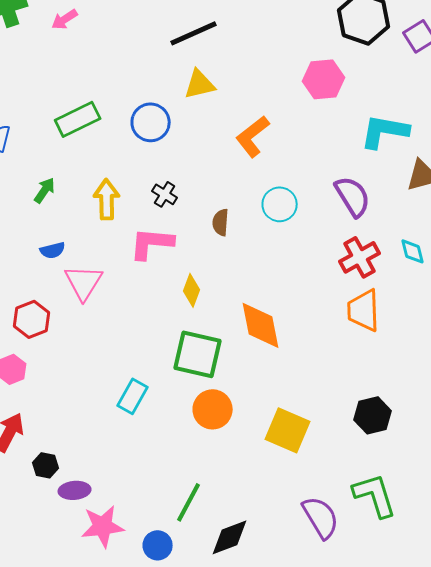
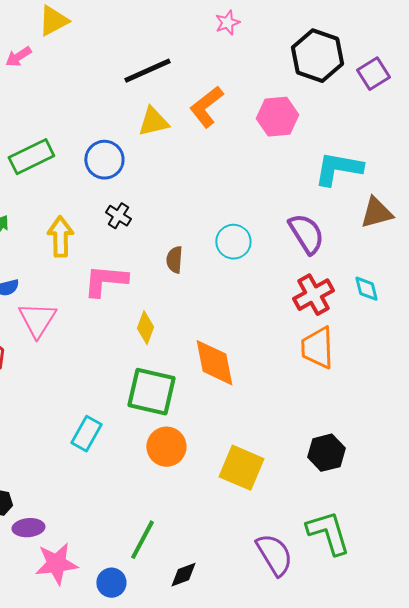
orange L-shape: (253, 136) -> (206, 107), moved
black cross: (165, 194) -> (118, 216), moved
black diamond: (230, 537) -> (183, 575), size x0.7

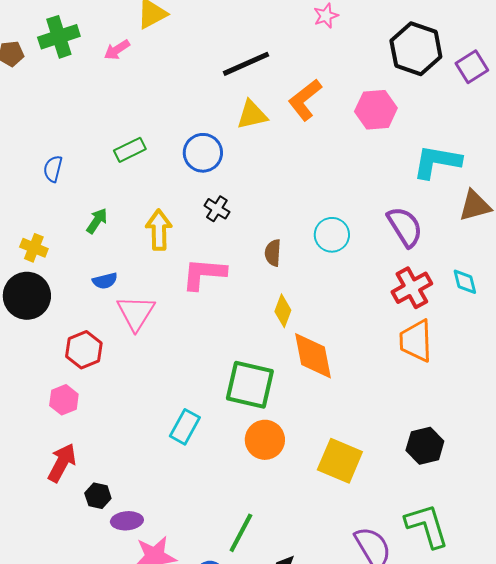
green rectangle: (31, 157) -> (130, 150), size x0.7
yellow diamond: (145, 328) -> (283, 311), moved

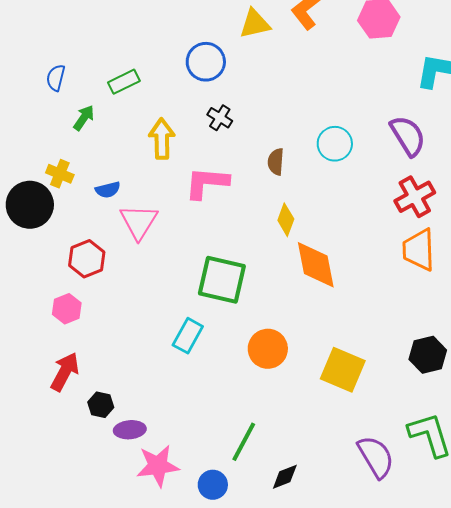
green rectangle: (130, 150) -> (124, 82), moved
green arrow: (97, 221) -> (84, 118), moved
yellow cross: (34, 248) -> (60, 174), moved
green square: (250, 385) -> (222, 280), moved

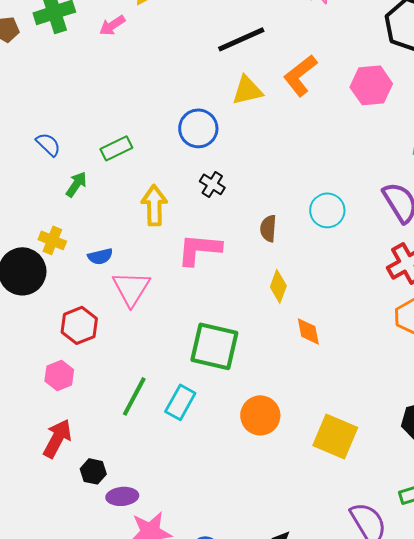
blue semicircle: (56, 78) -> (48, 144), turned 120
orange diamond: (316, 265) -> (308, 331), size x0.6
green line: (244, 442) -> (134, 396), moved

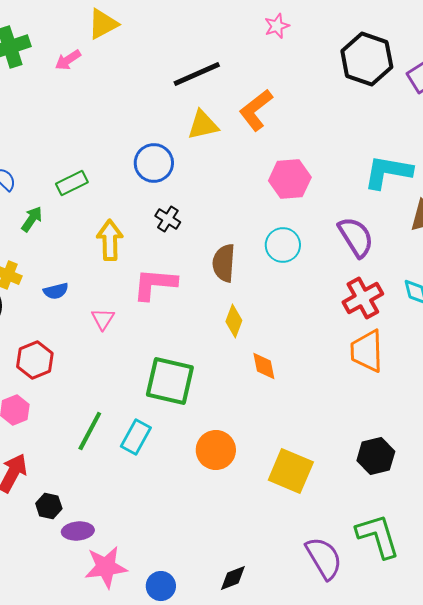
pink hexagon: (371, 85) -> (290, 179), moved
brown semicircle: (268, 228) -> (224, 263), size x1.4
pink triangle: (131, 288) -> (103, 319), moved, size x0.6

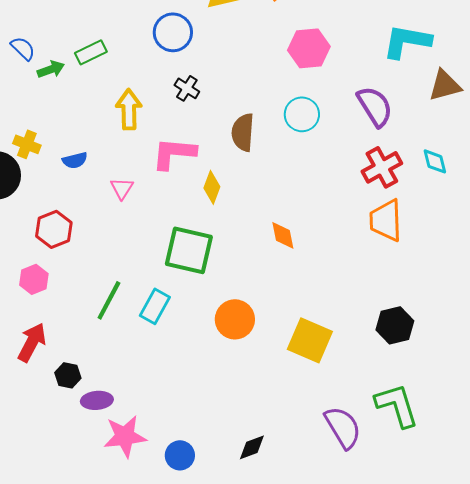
green arrow: (32, 219) -> (51, 69), moved, turned 36
yellow diamond: (234, 321) -> (212, 187), moved

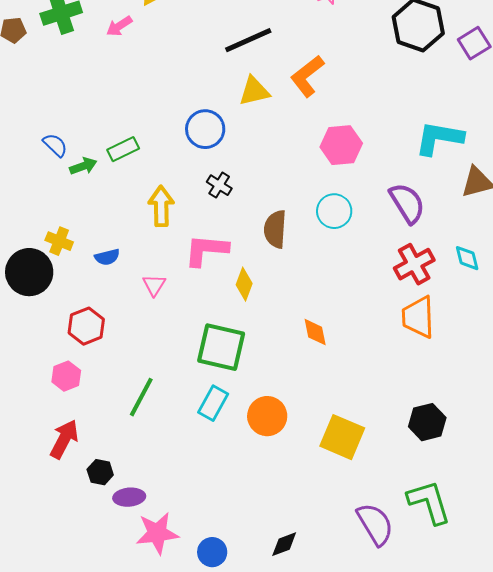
cyan rectangle: (155, 306) -> (213, 403), moved

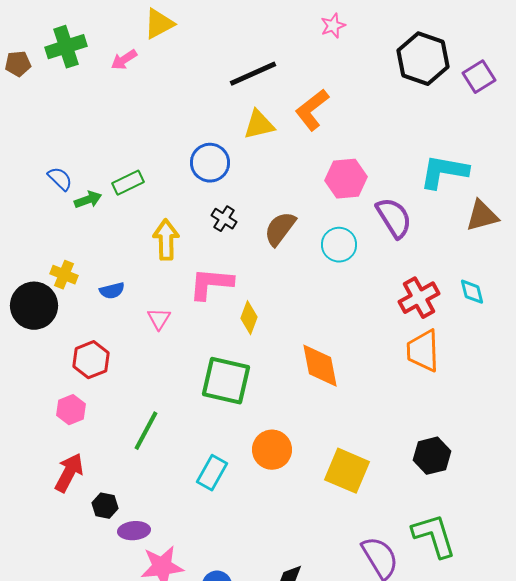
purple semicircle: (407, 203) -> (394, 218), moved
brown semicircle: (275, 229) -> (280, 229), moved, turned 33
orange diamond: (315, 332) -> (320, 366), size x1.6
cyan rectangle: (213, 403) -> (212, 473), moved

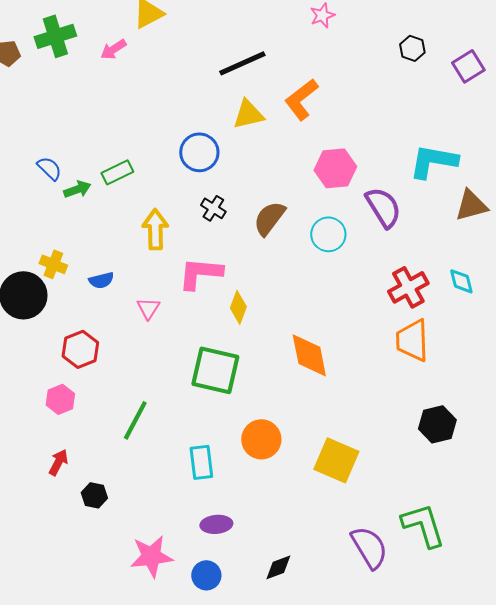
black hexagon: (423, 59) -> (412, 48), size x0.5
black hexagon: (432, 456) -> (437, 424), moved
red arrow: (69, 473) -> (58, 462), size x0.7
cyan rectangle: (212, 473) -> (201, 462), turned -36
purple ellipse: (134, 531) -> (216, 524), moved

